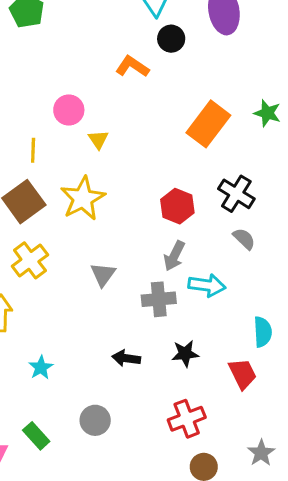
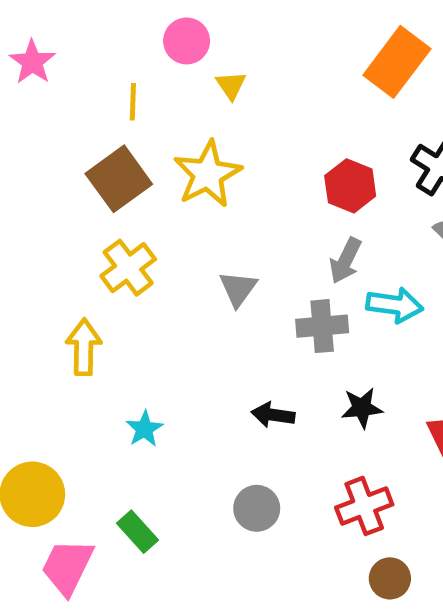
gray circle: (95, 420) -> (257, 508), moved

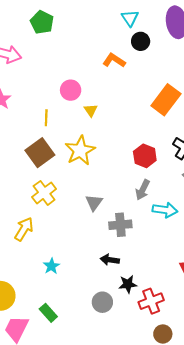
gray cross: (322, 326) -> (120, 225), moved
yellow arrow: (84, 347) -> (24, 229), turned 30
black star: (362, 408) -> (128, 284), moved

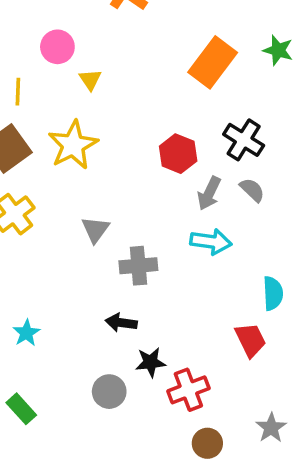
gray arrow: (143, 190) -> (209, 193), moved

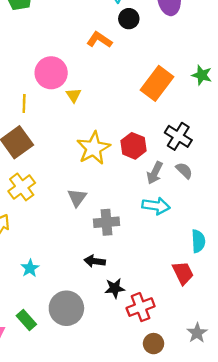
pink circle: (57, 47) -> (51, 73), size x1.4
yellow star: (73, 145) -> (93, 148), moved
gray circle: (109, 392) -> (66, 308), moved, size x1.5

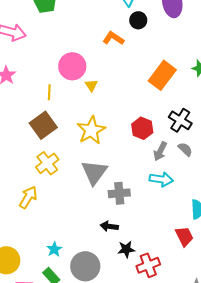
yellow star: (93, 148) -> (91, 130), moved
gray triangle: (77, 198) -> (94, 172), size x1.6
cyan star: (30, 268) -> (54, 249), moved

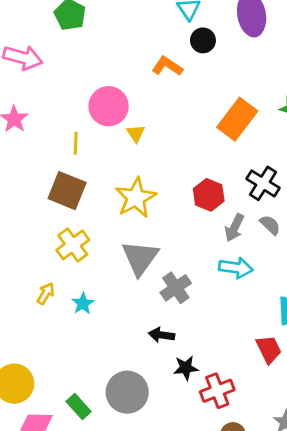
brown square: (43, 125) -> (67, 191), turned -32
gray cross: (119, 193) -> (176, 288), turned -30
yellow arrow: (28, 197) -> (46, 294), size x0.7
cyan star: (54, 249) -> (83, 304), moved

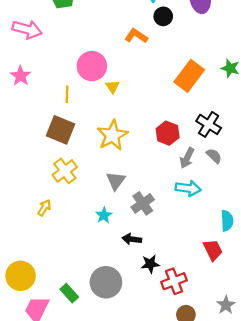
gray triangle: (140, 258) -> (116, 181), size x0.7
cyan star: (83, 304) -> (104, 215), moved

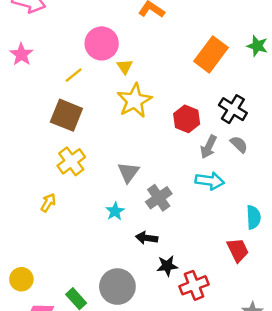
yellow line: (67, 94) -> (74, 75), turned 49
yellow star: (112, 135) -> (134, 101), moved
yellow circle: (21, 276) -> (21, 279), size x0.7

